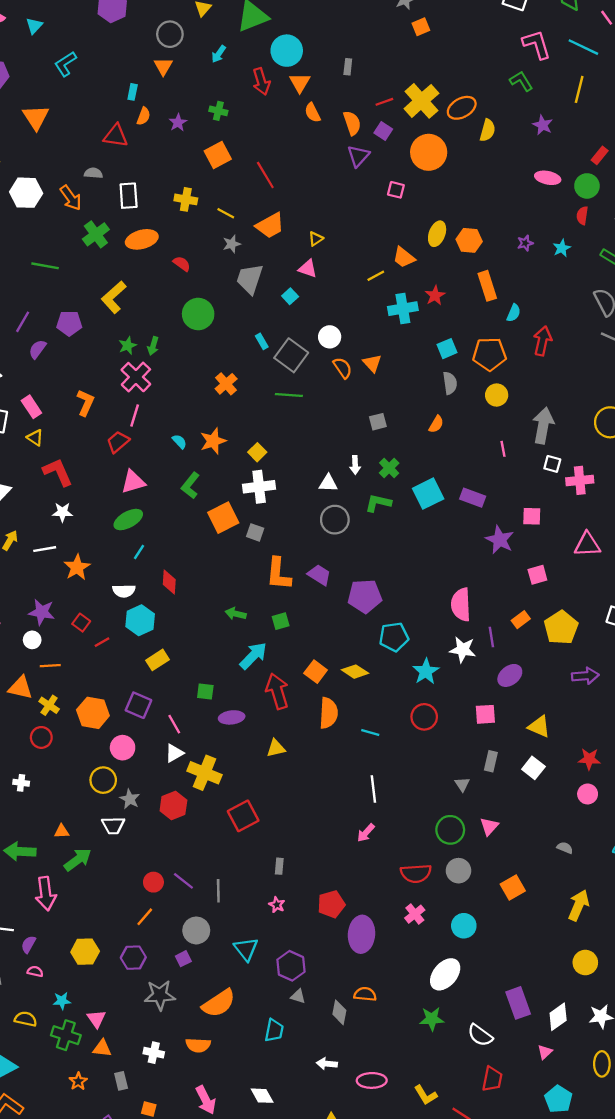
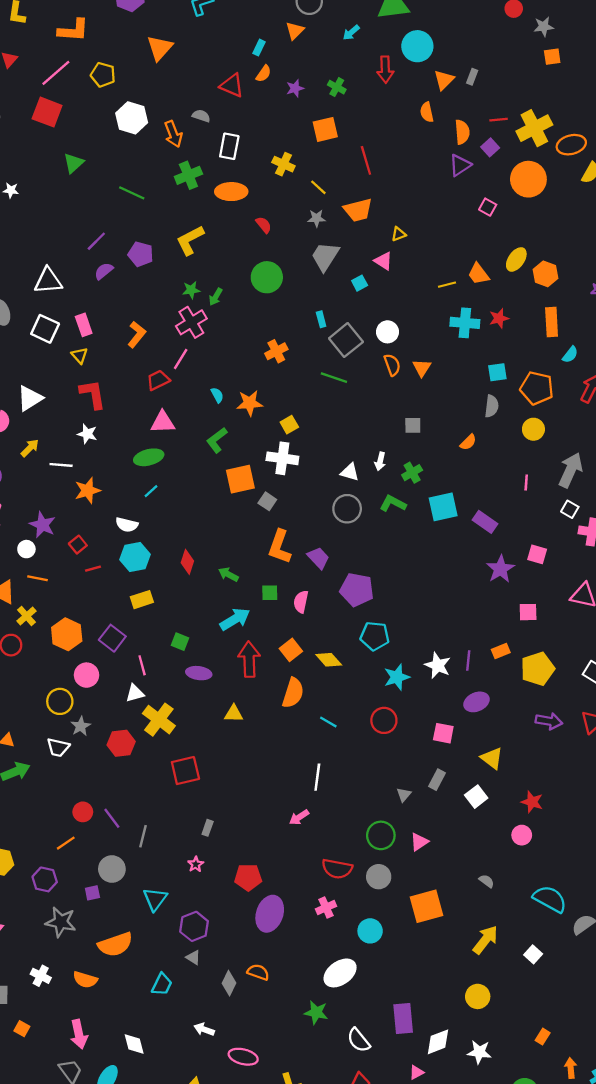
orange triangle: (300, 83) -> (444, 80), moved
red diamond: (169, 582) -> (187, 562), moved
pink semicircle: (461, 605) -> (301, 602), moved, size x0.7
orange square: (513, 888) -> (427, 906), size x1.4

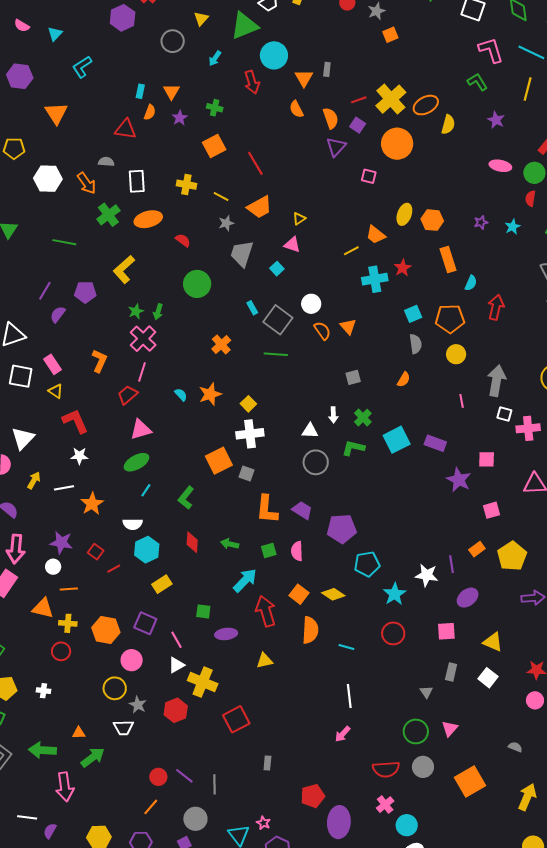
orange triangle: (295, 31) -> (171, 92), moved
green L-shape: (217, 440) -> (186, 498), moved
yellow cross: (26, 616) -> (68, 623), turned -30
pink star: (196, 864) -> (263, 823), moved
cyan circle: (370, 931) -> (407, 825), moved

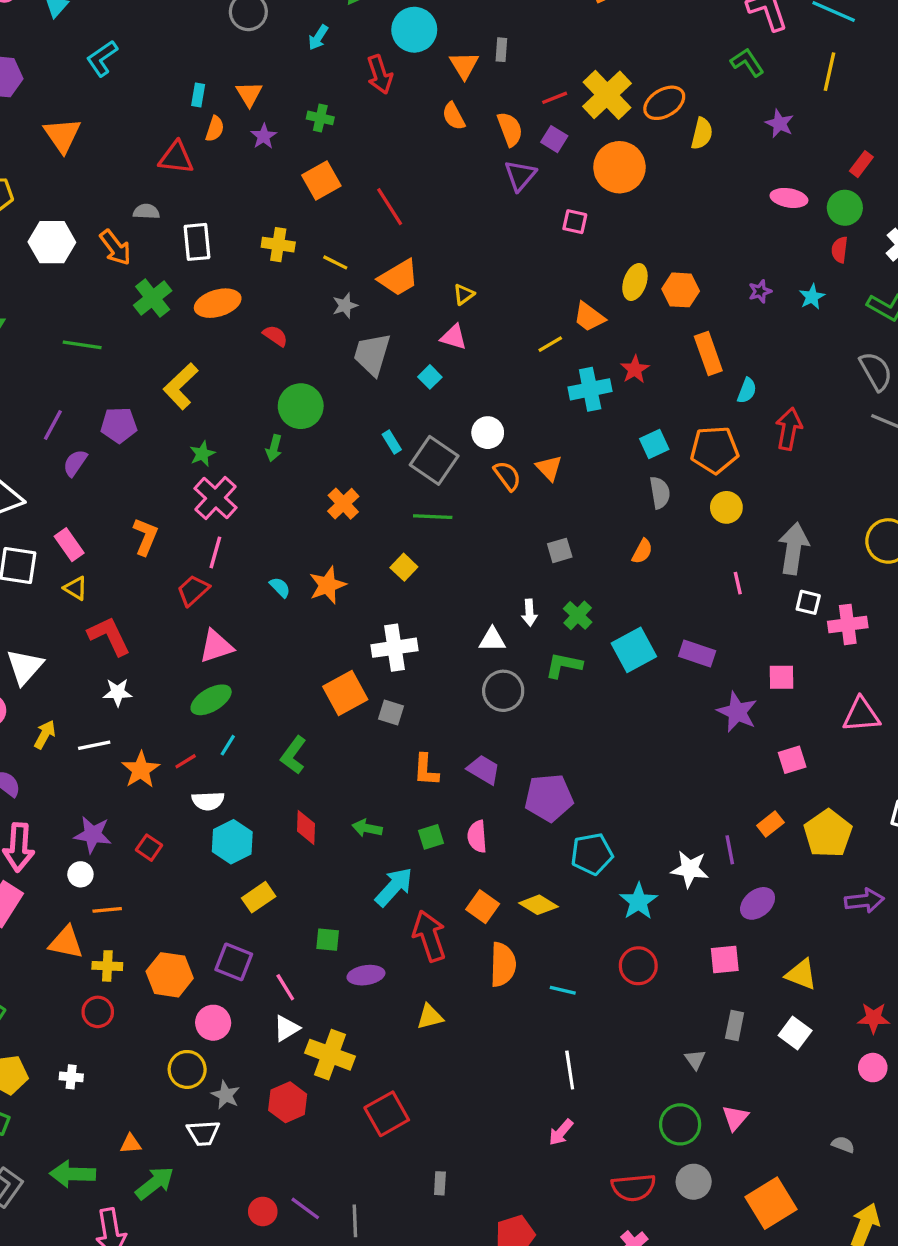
green arrow: (158, 312) -> (274, 448), moved
yellow square: (248, 404) -> (404, 567), moved
orange L-shape: (267, 509) -> (426, 770), size x0.7
red line: (114, 569) -> (186, 761), moved

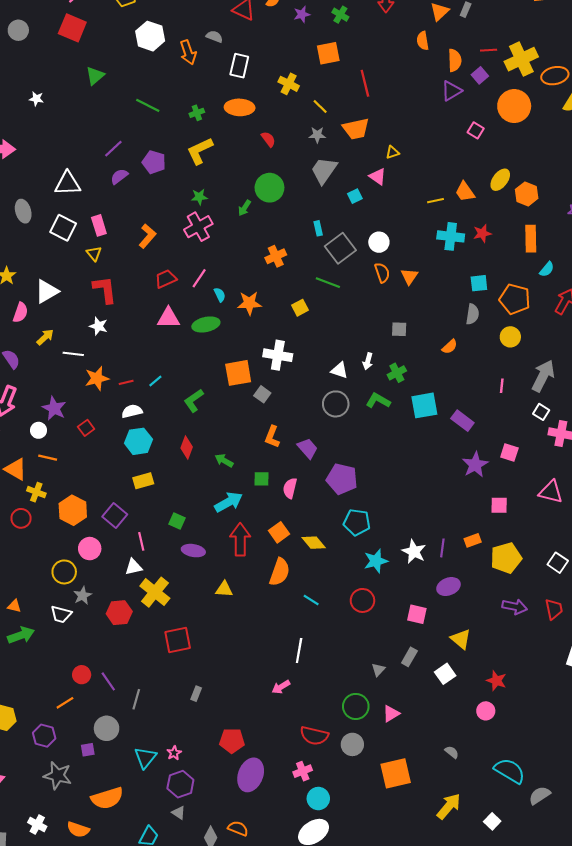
green cross: (153, 298) -> (197, 113), moved, size x0.6
pink line: (215, 552) -> (199, 278), moved
green ellipse: (211, 700) -> (206, 324), moved
white semicircle: (208, 801) -> (132, 411), turned 150

